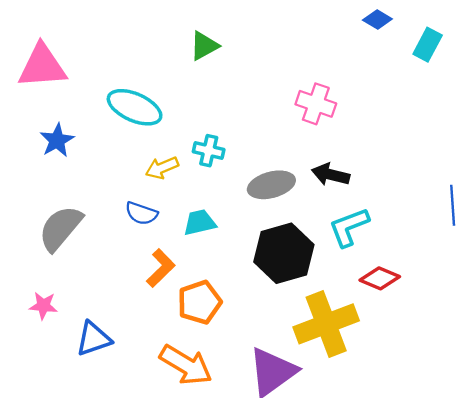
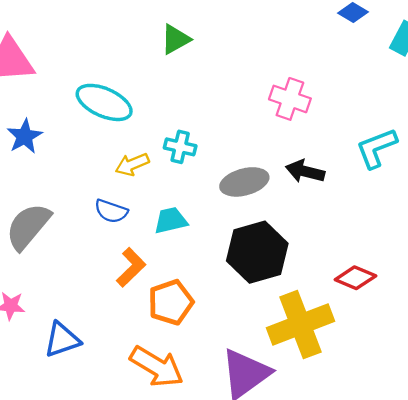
cyan L-shape: (349, 227) -> (376, 148), moved

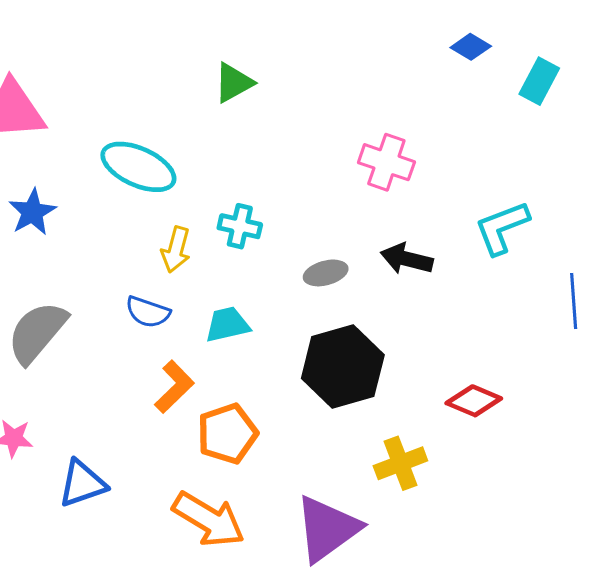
yellow arrow: (132, 164) -> (176, 250), turned -52
gray ellipse: (244, 182) -> (326, 273), size x0.7
yellow cross: (300, 325) -> (400, 463), size x0.6

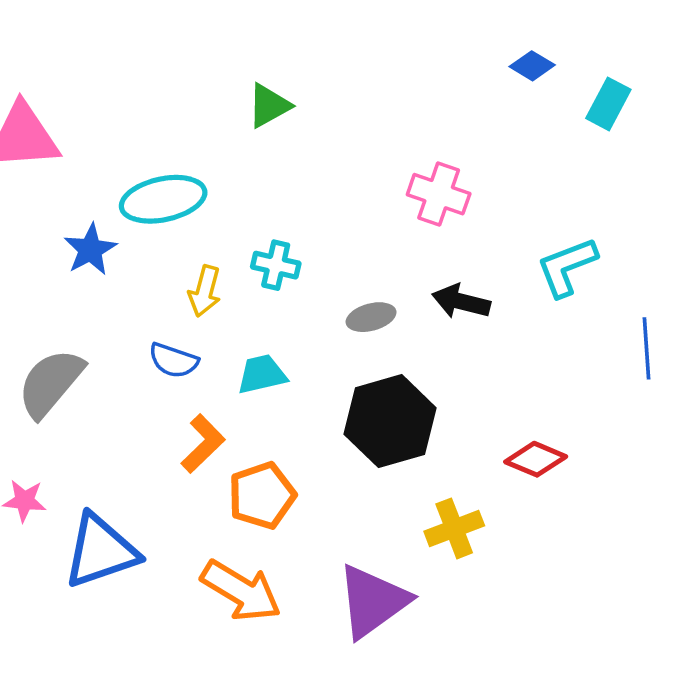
cyan ellipse: (138, 167) -> (163, 199), turned -36
blue star: (32, 212) -> (90, 250), moved
blue triangle: (82, 484) -> (101, 551), size x1.4

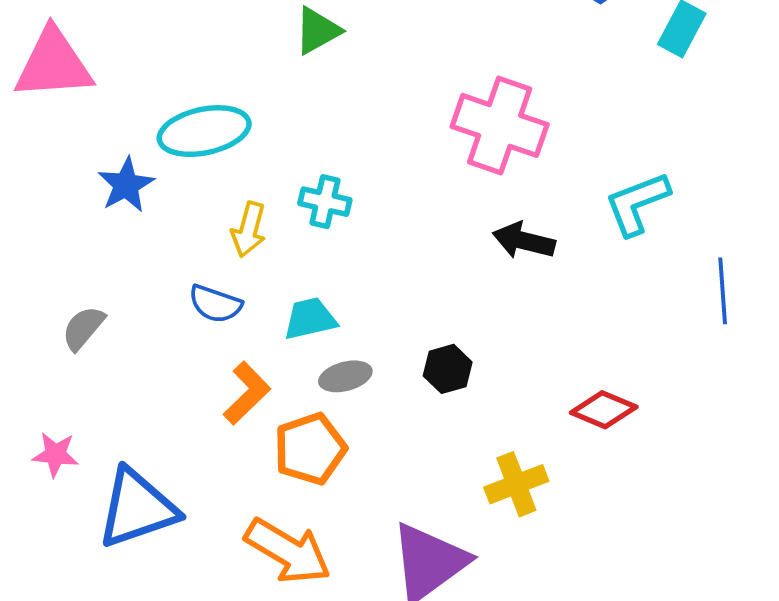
pink cross: (439, 194) -> (500, 125), size x1.4
gray ellipse: (371, 317) -> (345, 376), moved
gray semicircle: (50, 383) -> (83, 328), size x0.6
black hexagon: (390, 421) -> (448, 369), size x0.5

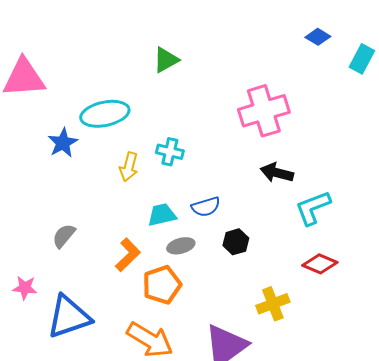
pink cross: (500, 125) -> (264, 111), turned -36
cyan L-shape: (637, 204) -> (313, 208), moved
blue semicircle: (215, 304) -> (206, 207), moved, turned -36
gray semicircle: (83, 328) -> (64, 236), moved

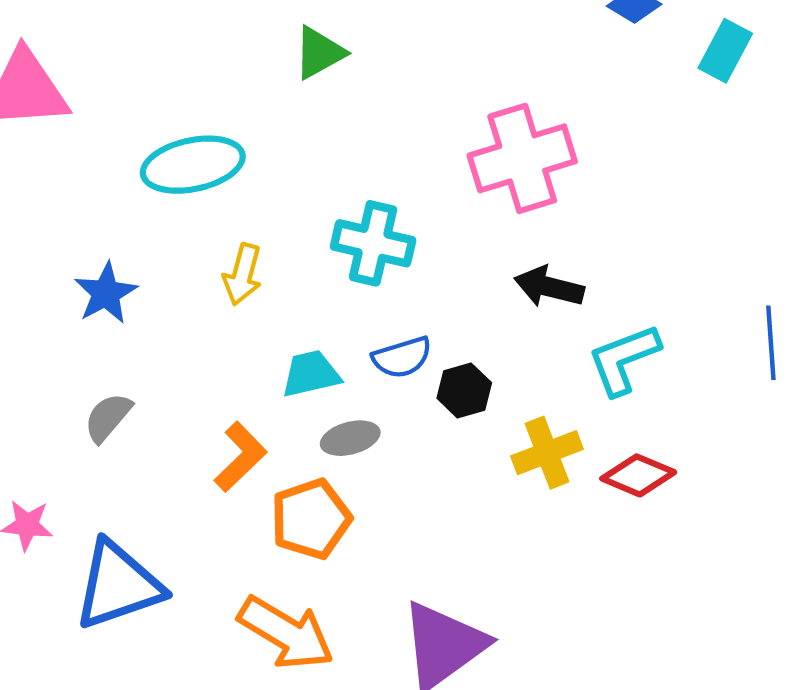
blue star: (63, 143) -> (106, 293), moved
cyan cross: (170, 152) -> (373, 243), moved, size x1.4
black hexagon: (236, 242) -> (464, 390), moved
yellow cross: (273, 304) -> (547, 453), moved

